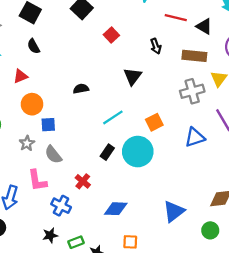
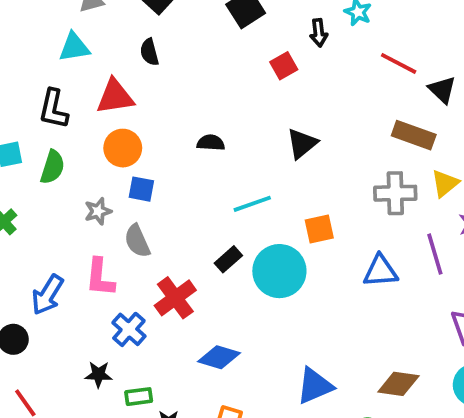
black arrow: (156, 46) -> (319, 33), moved
red triangle: (20, 76) -> (115, 97), size x1.5
red cross: (83, 181) -> (175, 298), size x1.5

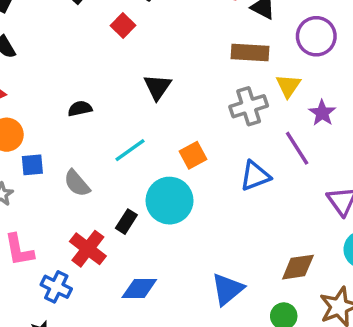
gray semicircle: (137, 241) -> (77, 183), moved
black rectangle: (228, 259) -> (126, 222), moved

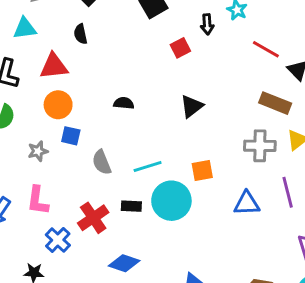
cyan line: (130, 150) -> (148, 166), moved
black rectangle: (126, 222) -> (131, 206), turned 42

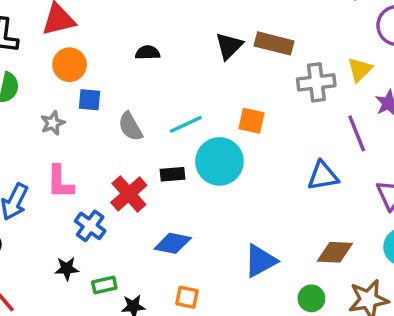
brown rectangle: (275, 103) -> (274, 43), moved
orange square: (202, 170) -> (251, 121), turned 30
blue triangle: (247, 203) -> (323, 176), moved

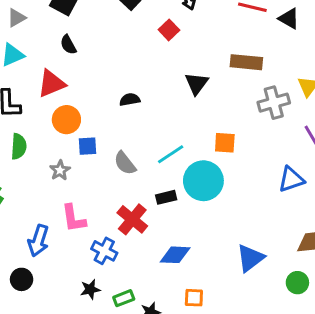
brown rectangle: (274, 43) -> (246, 62), moved

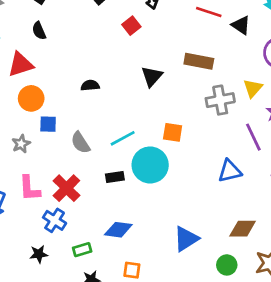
red cross: (132, 219) -> (66, 188), moved
green rectangle: (124, 298) -> (82, 250), moved

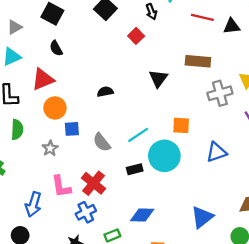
black triangle: (241, 25) -> (232, 26), turned -36
blue triangle: (230, 171) -> (216, 152), moved
blue cross: (55, 220) -> (86, 212), turned 36

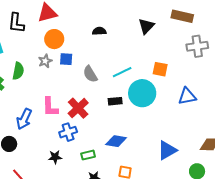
green semicircle: (17, 130) -> (18, 71), moved
gray star: (50, 148) -> (45, 61), moved

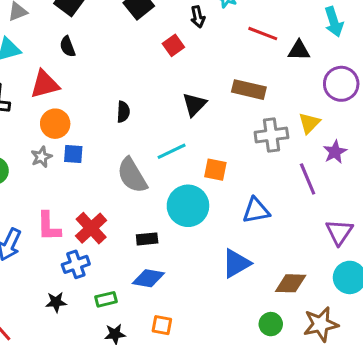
black semicircle: (99, 31) -> (123, 112), turned 96
cyan line: (122, 72) -> (172, 151), moved
gray semicircle: (90, 74) -> (132, 175), moved, size x1.4
black rectangle: (115, 101) -> (147, 239), moved
blue triangle: (167, 150) -> (236, 263), moved

